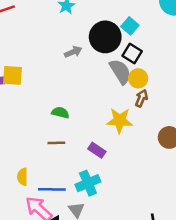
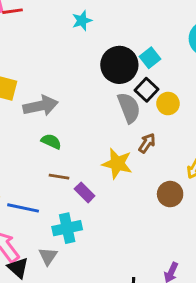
gray arrow: (73, 52) -> (41, 106), moved, size x1.6
yellow circle: (138, 78) -> (168, 104), moved
brown line: (56, 143) -> (59, 177), moved
blue line: (52, 189) -> (23, 208), moved

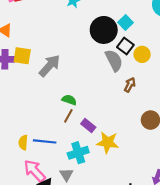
gray arrow: (41, 106) -> (49, 66), turned -30
green semicircle: (51, 141) -> (69, 100), moved
yellow star: (117, 164) -> (108, 142), moved
brown line: (59, 177) -> (68, 116), turned -64

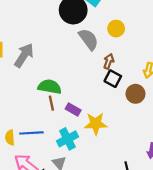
black square: (125, 46) -> (113, 79), moved
green semicircle: (69, 100) -> (50, 87), size x1.5
brown line: (68, 116) -> (51, 103), turned -32

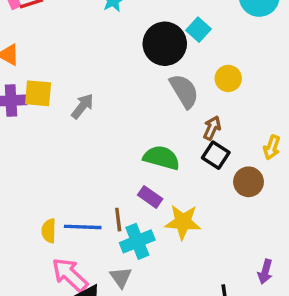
gray arrow: (24, 55) -> (82, 106), size x0.7
green semicircle: (50, 87) -> (161, 158), moved
brown line: (51, 103) -> (118, 220), moved

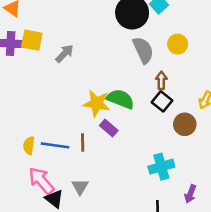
brown arrow: (212, 128) -> (161, 80), turned -30
yellow star: (183, 222) -> (97, 103), moved
cyan cross: (137, 241) -> (161, 167), moved

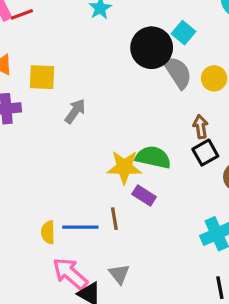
yellow square: (32, 40) -> (42, 77), moved
gray semicircle: (143, 50) -> (178, 72), moved
black square: (162, 101) -> (205, 153), turned 30

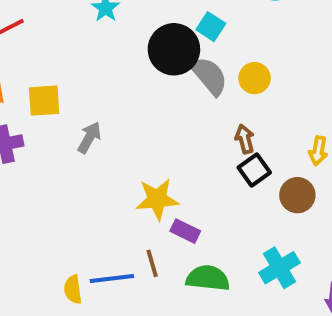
green semicircle: (153, 157) -> (208, 278), moved

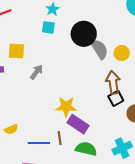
cyan square: (211, 27) -> (48, 27), moved, turned -32
brown arrow: (245, 139) -> (113, 82), size x1.6
purple rectangle: (185, 231) -> (78, 124), size x1.5
yellow semicircle: (73, 289) -> (11, 129), moved, turned -112

